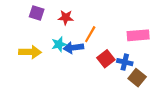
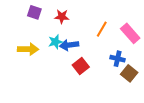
orange line: (90, 34) -> (102, 29), moved
pink rectangle: (138, 35) -> (130, 33), turned 54
red square: (106, 59) -> (81, 66), moved

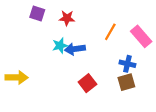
yellow arrow: (28, 49) -> (17, 77), moved
red square: (81, 66) -> (87, 83), moved
brown square: (129, 73) -> (126, 82), moved, turned 35

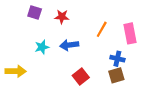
pink rectangle: (141, 36) -> (130, 33), turned 30
cyan star: (60, 45) -> (42, 47), moved

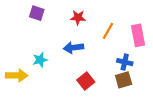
red star: (62, 17) -> (78, 18), moved
cyan star: (42, 47) -> (40, 60), moved

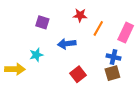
purple square: (37, 13) -> (42, 22), moved
red star: (78, 18) -> (80, 15), moved
pink rectangle: (138, 35) -> (126, 33), turned 36

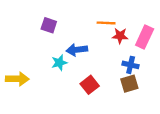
red star: (80, 15) -> (120, 36), moved
orange line: (98, 28) -> (106, 23), moved, turned 63
cyan star: (36, 55) -> (59, 63), moved

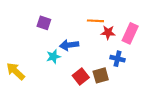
yellow arrow: (17, 79) -> (16, 71), turned -138
brown square: (129, 84) -> (101, 75), moved

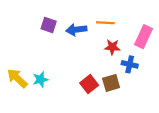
red star: (108, 32) -> (112, 47), moved
blue arrow: (69, 45) -> (76, 30), moved
cyan star: (53, 57) -> (40, 79), moved

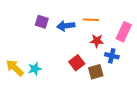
red square: (89, 84) -> (77, 63), moved

